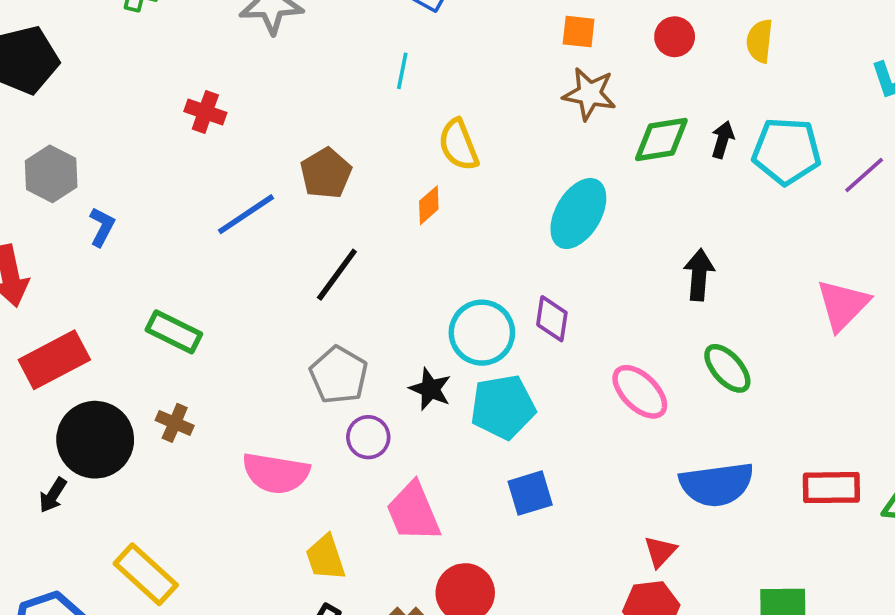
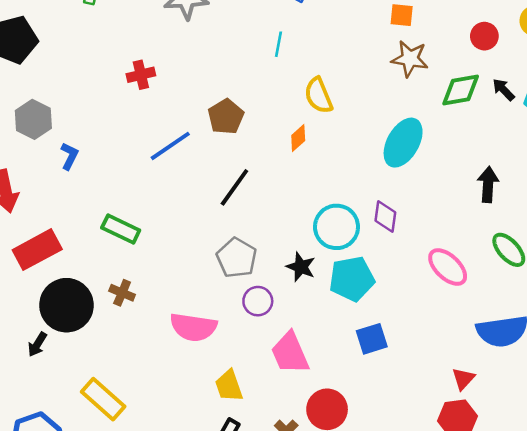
red circle: (675, 37) -> (484, 36), moved
red cross: (205, 112) -> (141, 75), turned -32
black arrow: (723, 140) -> (503, 90), turned -60

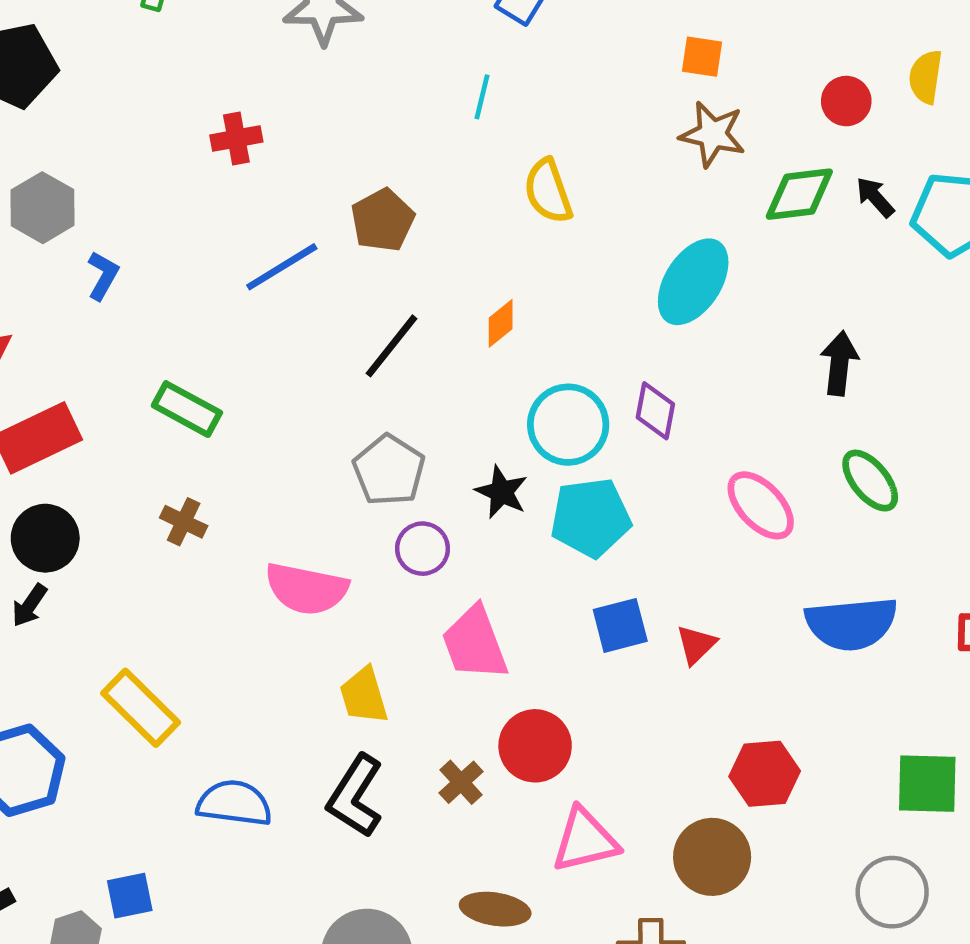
orange diamond: (298, 138) -> (501, 323), moved
black circle: (66, 305) -> (45, 538), moved, size x0.7
red triangle: (463, 379) -> (696, 645), moved

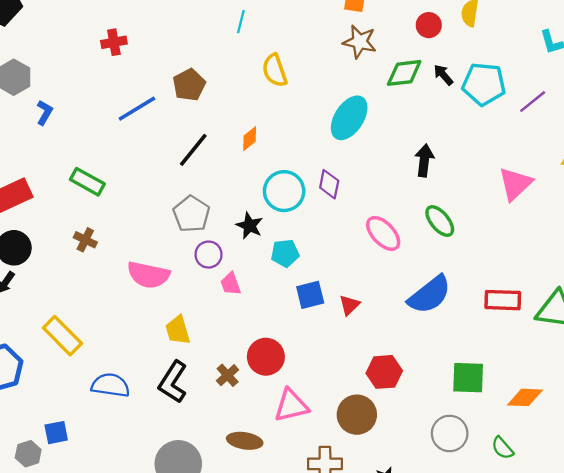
cyan pentagon: (591, 518) -> (285, 253), moved, size x0.7
blue semicircle: (851, 624) -> (430, 295), turned -33
pink trapezoid: (475, 643) -> (231, 284), moved, size x0.6

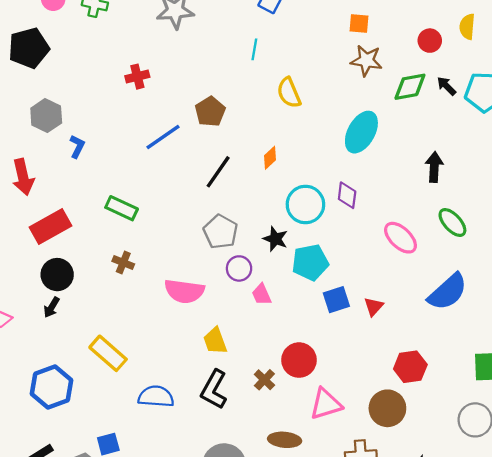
cyan pentagon: (285, 253) -> (310, 262), size x1.4

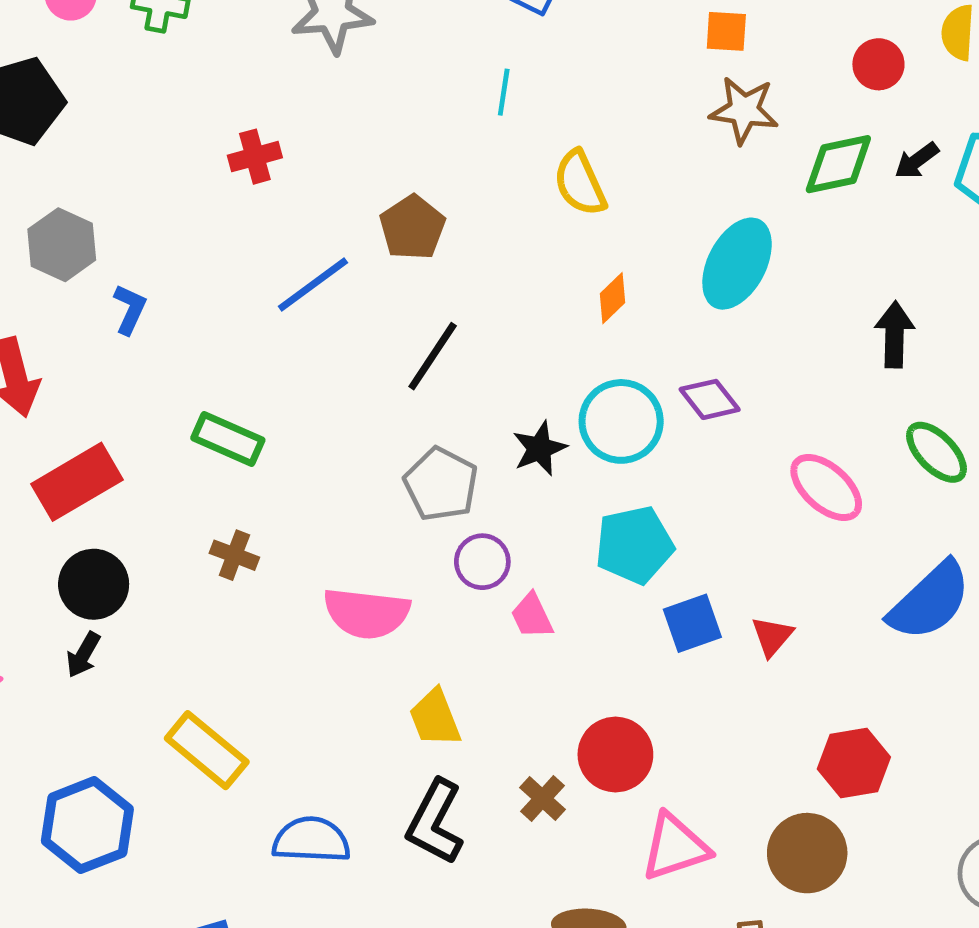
black arrow: (446, 86) -> (917, 161), turned -80
orange diamond: (270, 158) -> (613, 298), moved
purple diamond: (347, 195) -> (710, 399), turned -44
black star: (275, 239) -> (539, 448), moved, turned 30

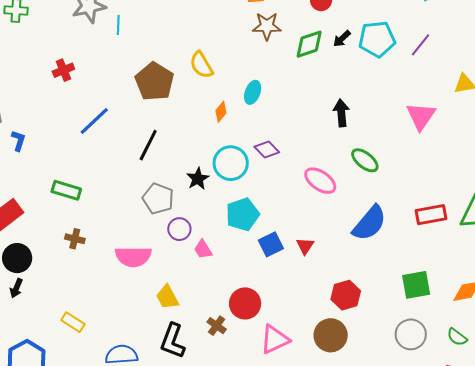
cyan line: (504, 92) -> (118, 25), moved
brown pentagon: (412, 228) -> (155, 82), moved, size x1.4
cyan ellipse: (737, 264) -> (253, 92), moved, size x0.6
yellow rectangle: (207, 750) -> (73, 322), size x0.7

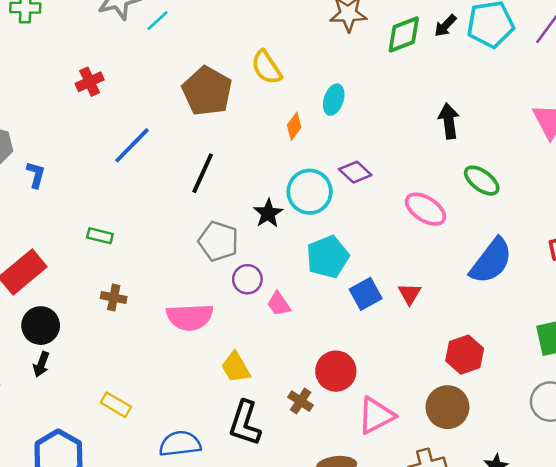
cyan line: (118, 25) -> (157, 21), turned 48
green rectangle: (66, 190) -> (100, 236), size x0.7

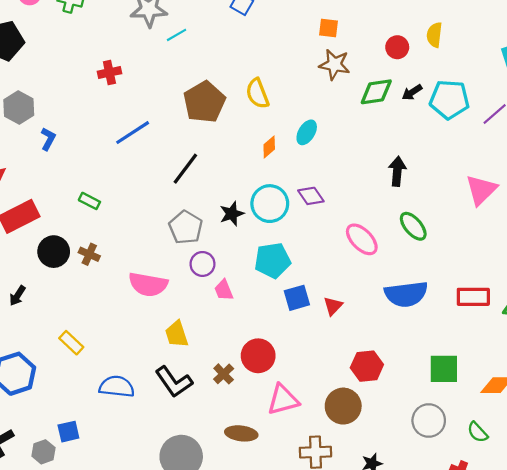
blue semicircle: (491, 261) -> (406, 294), turned 33
black circle: (41, 326) -> (54, 252), moved
black L-shape: (245, 423) -> (174, 382), turned -66

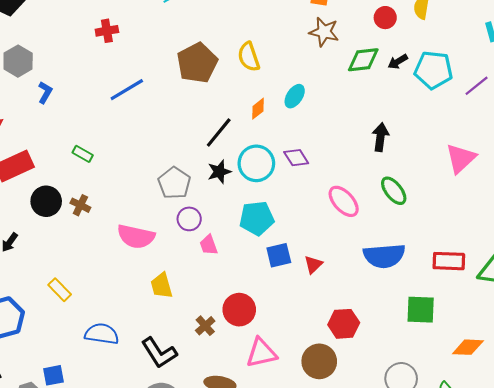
black line: (185, 169) -> (219, 133), moved
green square: (444, 369) -> (421, 310), moved
black L-shape: (174, 382) -> (159, 353), moved

